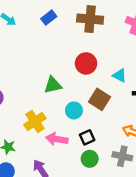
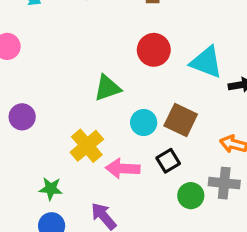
cyan triangle: (120, 75) -> (206, 62), size x1.5
brown square: (100, 99) -> (181, 120), moved
green circle: (90, 159) -> (191, 196), moved

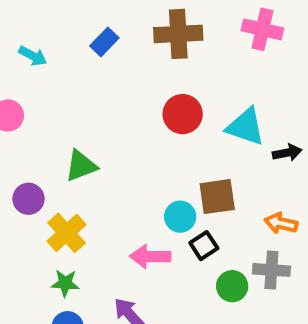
green triangle: (107, 88) -> (81, 166), moved
brown square: (181, 120) -> (217, 197), turned -32
cyan circle: (144, 123) -> (180, 217), moved
yellow cross: (87, 146) -> (67, 233), moved

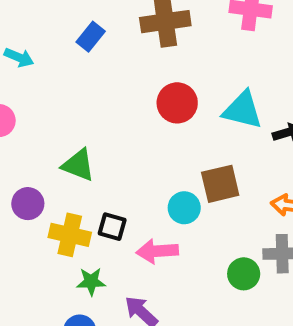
green triangle: (81, 166) -> (78, 165), turned 48
yellow cross: (67, 233) -> (70, 235), turned -30
black square: (204, 246) -> (112, 227), moved, turned -36
green star: (65, 283) -> (91, 282), moved

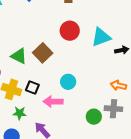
cyan triangle: (243, 110) -> (101, 37), turned -40
brown square: (220, 184) -> (43, 53), moved, turned -36

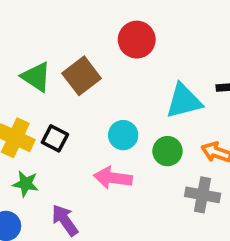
cyan triangle: (101, 37) -> (184, 101), moved
pink arrow: (53, 102) -> (113, 178), moved
green circle: (94, 117) -> (167, 151), moved

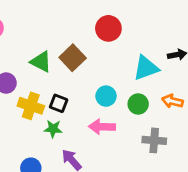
green star: (26, 184) -> (53, 129), moved
gray cross: (203, 195) -> (154, 140), moved

